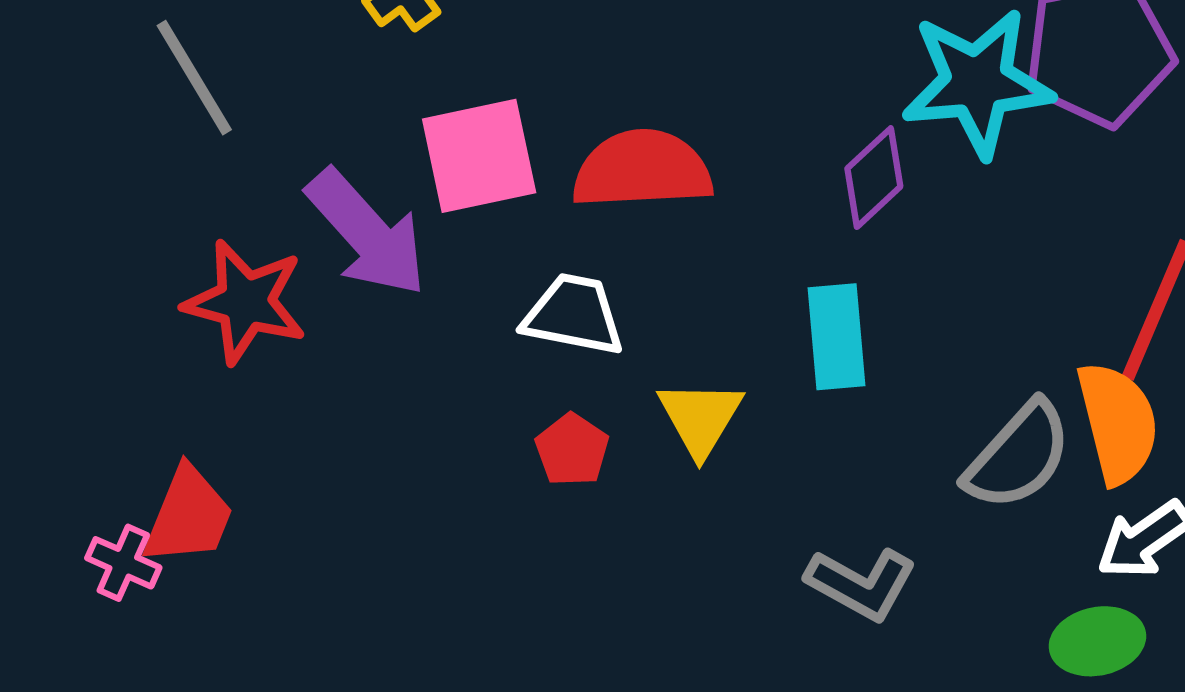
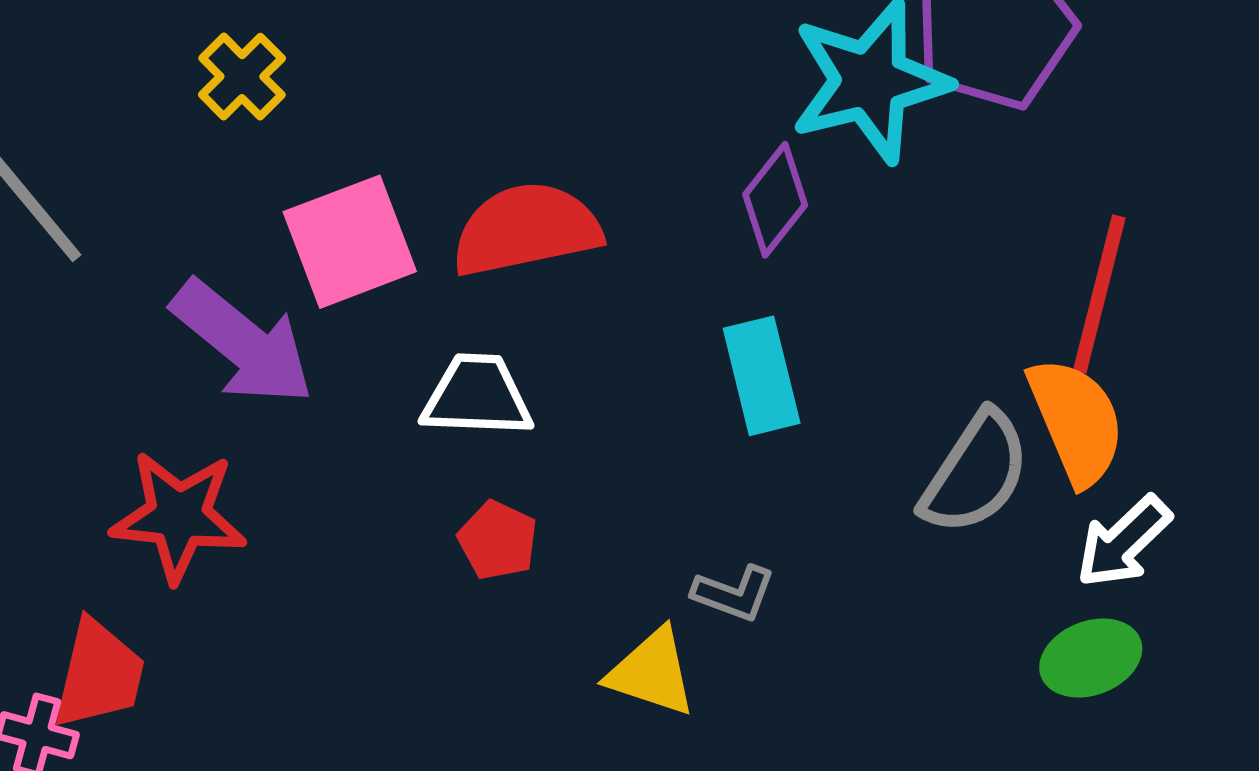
red star: (245, 302) -> (179, 516), moved
yellow triangle: (700, 418) -> (652, 672), moved, turned -34
gray L-shape: (861, 584) -> (734, 593), moved, size x0.7

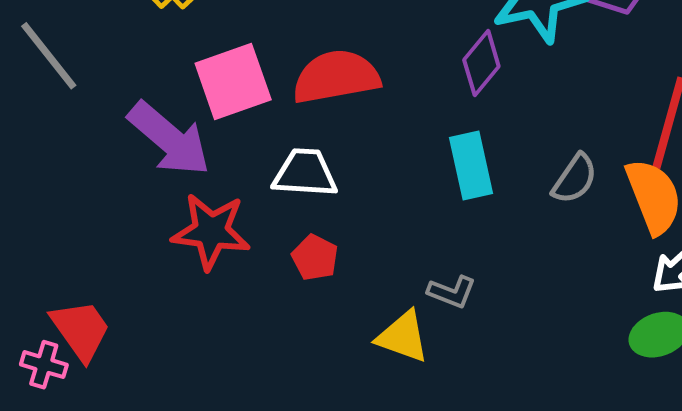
gray semicircle: (975, 473) -> (575, 179), moved, size x0.7
red star: (179, 516) -> (211, 231), moved
red trapezoid: (99, 674) -> (81, 330), turned -50

